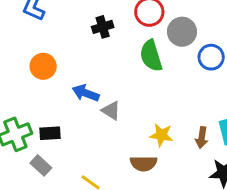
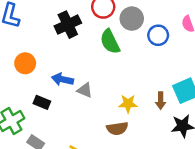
black cross: (103, 27) -> (68, 25), size x1.5
black rectangle: (50, 133) -> (42, 102), moved, turned 35

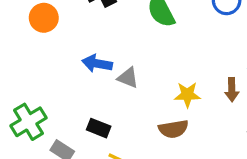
orange circle: (25, 63) -> (44, 18), moved
black rectangle: (42, 102) -> (99, 128), moved

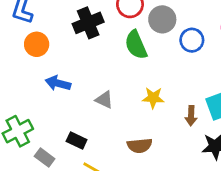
blue arrow: (97, 63) -> (58, 83), moved
yellow star: (187, 95) -> (153, 98), moved

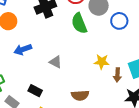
blue arrow: (58, 83) -> (23, 49), turned -36
yellow star: (153, 98) -> (102, 62), moved

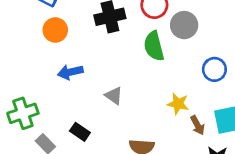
blue circle: (119, 21) -> (214, 69), moved
brown arrow: (117, 75) -> (198, 125), turned -40

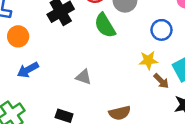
blue arrow: (70, 72) -> (28, 70), moved
yellow star: (178, 104) -> (148, 60), moved

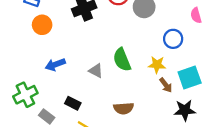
green semicircle: (105, 25) -> (122, 60), moved
blue arrow: (28, 70) -> (55, 65), moved

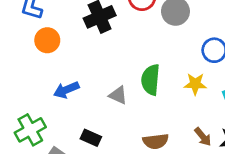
green semicircle: (122, 60) -> (151, 80), turned 30
brown arrow: (166, 85) -> (203, 137), moved

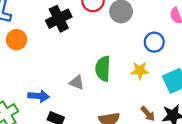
blue arrow: (66, 90) -> (39, 96), moved, turned -150

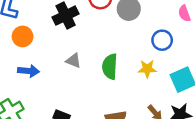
gray triangle: (77, 82) -> (73, 61), moved
blue arrow: (39, 96) -> (28, 71), moved

